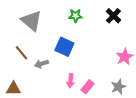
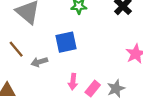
blue square: (64, 47) -> (66, 42), turned -36
gray star: (118, 87) -> (116, 89), moved

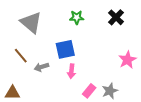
pink arrow: (73, 82) -> (71, 71), moved

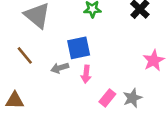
gray arrow: (41, 67) -> (60, 68), moved

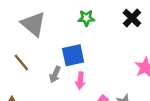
gray arrow: (60, 68) -> (55, 74), turned -49

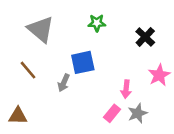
black cross: (132, 18) -> (145, 37), moved
pink arrow: (80, 80) -> (126, 89), moved

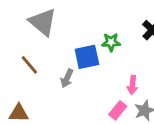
green star: (97, 23) -> (111, 42), moved

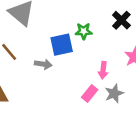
gray arrow: (67, 78) -> (43, 64), turned -105

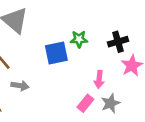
black cross: (121, 20) -> (118, 42), moved, turned 30
gray arrow: (43, 64) -> (20, 86), moved

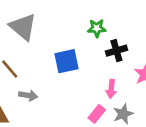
green star: (79, 39) -> (97, 28), moved
black cross: (118, 42) -> (116, 51), moved

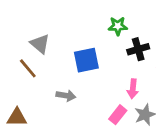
gray triangle: (23, 27) -> (40, 44), moved, size x0.7
gray arrow: (28, 95) -> (66, 96), moved

